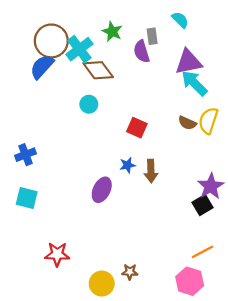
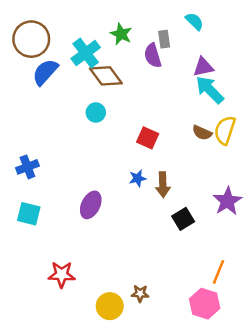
brown circle: (51, 41) -> (31, 39), moved
purple triangle: (188, 62) -> (203, 67), size x0.7
purple ellipse: (102, 190) -> (91, 205), moved
black square: (202, 205) -> (183, 219), moved
orange line: (202, 252) -> (219, 272), turned -40

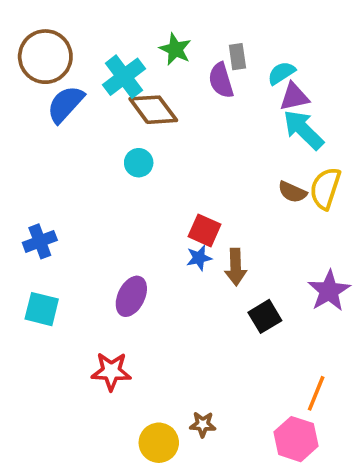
cyan semicircle: (195, 21) -> (281, 73), moved, turned -78
red square: (148, 138) -> (205, 230), moved
red star: (62, 275) -> (111, 371), moved

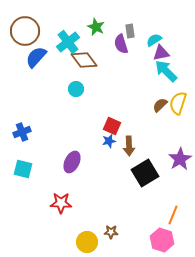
brown semicircle: (292, 192) -> (160, 105), turned 112
black square: (265, 316) -> (145, 173), size x1.5

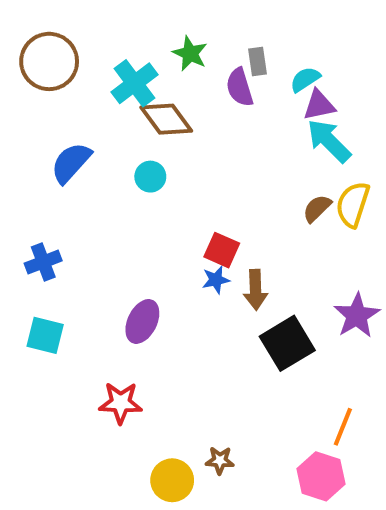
blue semicircle: (36, 57) -> (71, 163), moved

